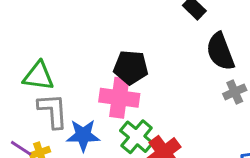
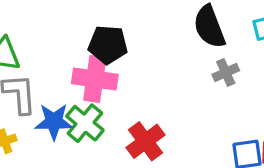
green cross: (137, 137) -> (85, 123), moved

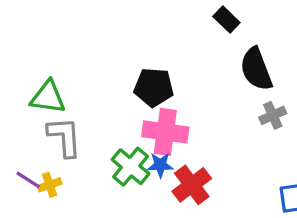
pink cross: (95, 79) -> (165, 132), moved
blue star: (54, 122) -> (160, 165), moved, size x0.7

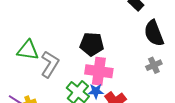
gray cross: (273, 115) -> (154, 65), moved
gray L-shape: (64, 137) -> (50, 64), moved, turned 36

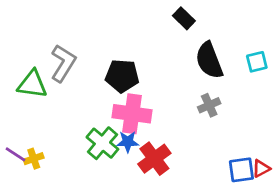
gray L-shape: (50, 64) -> (63, 63), moved

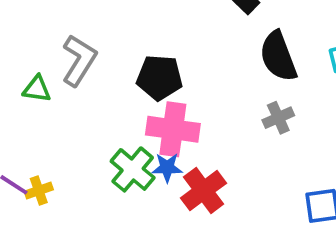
green triangle: (32, 84) -> (37, 89), size x0.7

